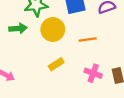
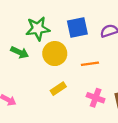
green arrow: (18, 28) -> (20, 52), turned 30

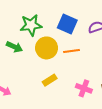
blue square: (77, 27) -> (67, 24), turned 36
orange line: (90, 64) -> (71, 51), moved

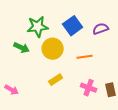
blue square: (67, 24) -> (73, 26), turned 30
orange line: (71, 51) -> (85, 57), moved

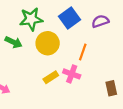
orange line: (85, 57) -> (83, 52), turned -63
pink cross: (89, 88) -> (72, 74), moved

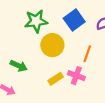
green arrow: (14, 42) -> (19, 66), moved

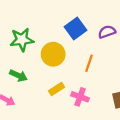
green star: (36, 21) -> (22, 40), moved
pink cross: (76, 76) -> (80, 97), moved

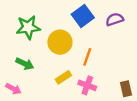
orange line: (89, 63) -> (87, 57), moved

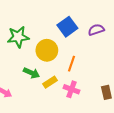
green arrow: (25, 64) -> (31, 73), moved

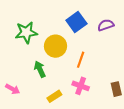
green arrow: (31, 73) -> (40, 69), turned -140
yellow rectangle: (50, 82) -> (54, 96), moved

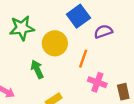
purple semicircle: (106, 25) -> (103, 32), moved
pink cross: (81, 86) -> (97, 82), moved

